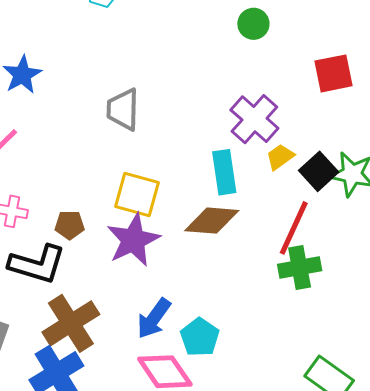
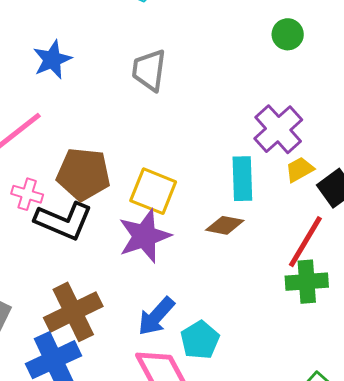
gray trapezoid: (123, 109) -> (149, 70), moved
brown diamond: (212, 221) -> (225, 225), size x0.7
brown pentagon: (70, 225) -> (83, 174), moved, size x1.8
black L-shape: (37, 264) -> (64, 221), moved

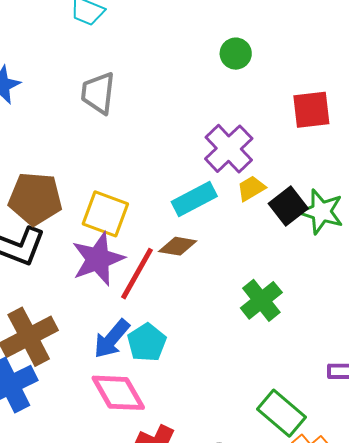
cyan rectangle: (242, 179) -> (194, 199), turned 66
red line: (305, 242) -> (137, 274), moved
green cross: (307, 282) -> (261, 300), turned -33
cyan pentagon: (200, 340) -> (147, 342), moved

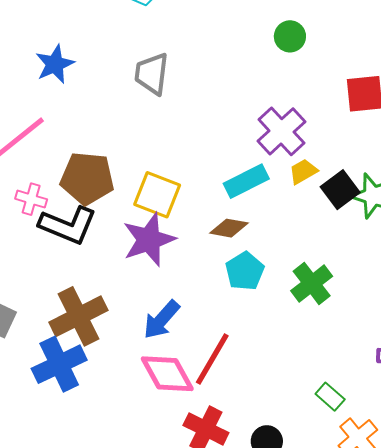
red line: (137, 274) -> (212, 359), moved
cyan pentagon: (147, 342) -> (245, 271), moved
green rectangle: (281, 413) -> (330, 397), size x0.6

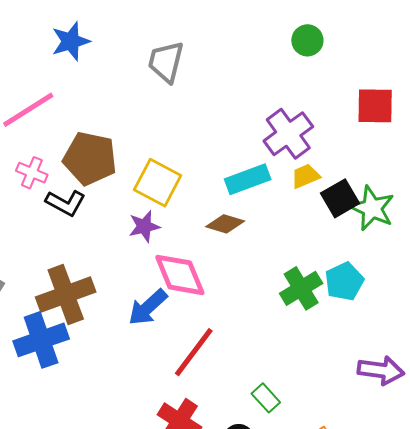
black L-shape: (68, 225) -> (66, 203), size x0.7
purple star: (149, 240) -> (144, 226), size x0.6
cyan pentagon: (245, 271) -> (344, 281), moved
pink diamond: (167, 374) -> (180, 275), moved
green rectangle: (330, 397) -> (266, 398), moved

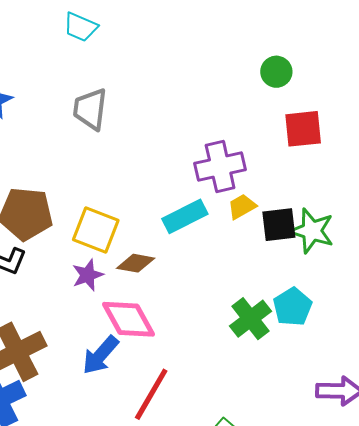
green circle: (307, 40) -> (276, 72), moved
purple cross: (288, 134) -> (220, 167), turned 30
black square: (340, 198) -> (279, 225), turned 30
brown diamond: (225, 224) -> (136, 263), moved

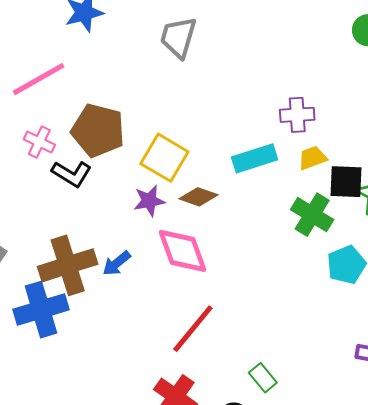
purple cross: (220, 167) -> (297, 115), size x0.7
green cross: (251, 319) -> (312, 215), moved, turned -30
blue arrow: (100, 355) -> (117, 263), moved, size x0.7

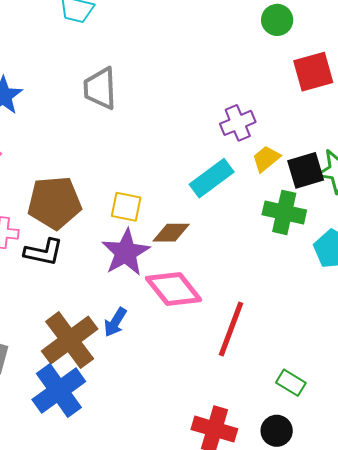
yellow square: (164, 158) -> (126, 207), size x0.7
purple star: (149, 201) -> (126, 252), size x1.5
red line: (193, 329) -> (231, 329), moved

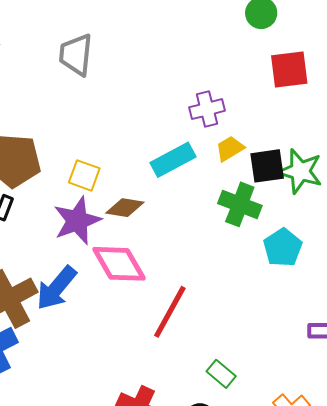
blue arrow: (115, 322) -> (56, 288), size x1.6

